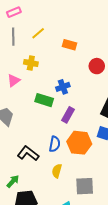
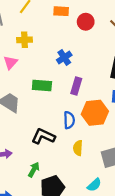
red circle: (97, 66) -> (86, 22), moved
green rectangle: (44, 100) -> (42, 86), moved

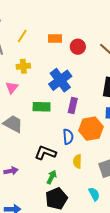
blue cross: (64, 57) -> (60, 80), size x1.6
green arrow: (34, 170) -> (52, 177), moved
cyan semicircle: (94, 185) -> (94, 194), turned -72

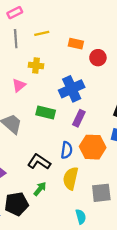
yellow line: (22, 36) -> (42, 33), turned 32
yellow semicircle: (77, 161) -> (71, 178), size x1.5
black pentagon: (56, 199) -> (17, 204), moved

